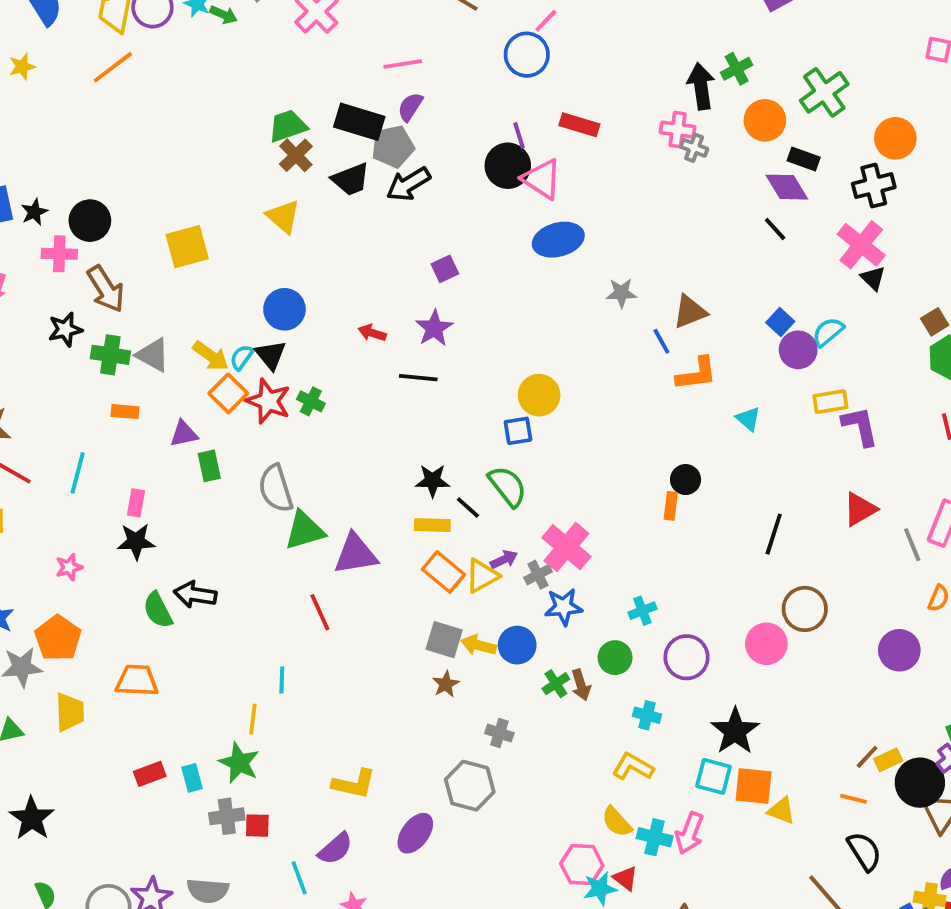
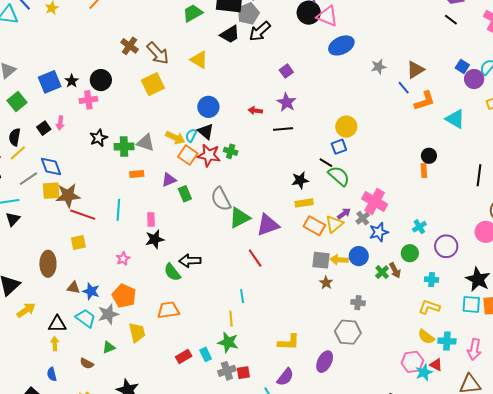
brown cross: (296, 155) -> (130, 46), moved
brown arrow: (106, 289) -> (158, 53), moved
cyan triangle: (748, 419) -> (455, 119), size x1.5
black line: (468, 508) -> (326, 163), moved
pink arrow: (690, 833) -> (474, 349), moved

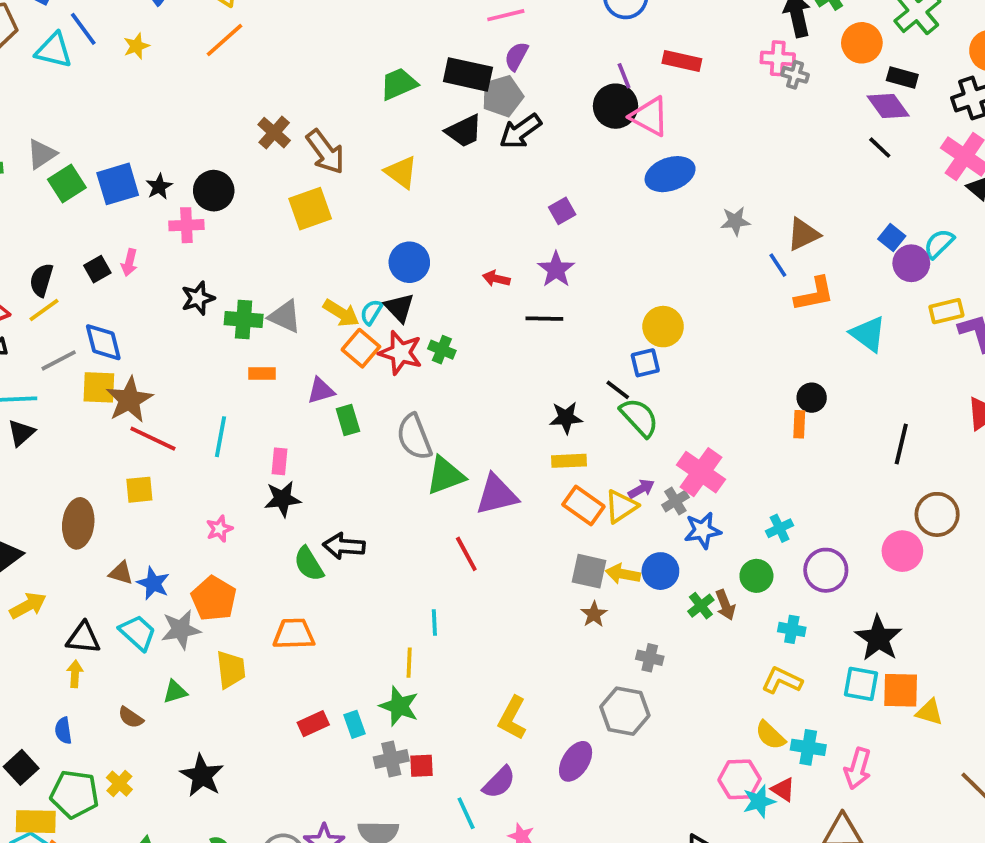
green square: (17, 101) -> (67, 183), moved
brown star: (68, 195) -> (129, 400), turned -30
yellow L-shape: (289, 342) -> (512, 718), turned 110

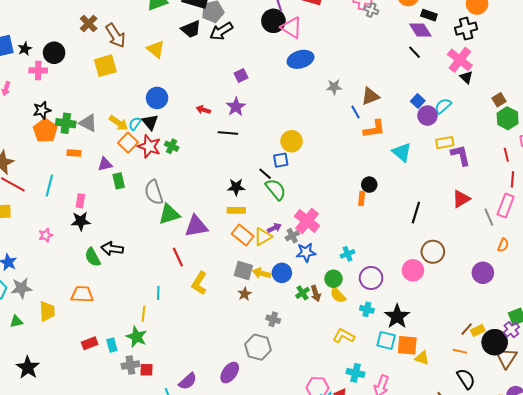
orange pentagon: (214, 599) -> (45, 131), moved
cyan cross: (792, 629) -> (367, 309), moved
yellow L-shape: (512, 718) -> (199, 283), moved
yellow semicircle: (770, 735) -> (338, 295), moved

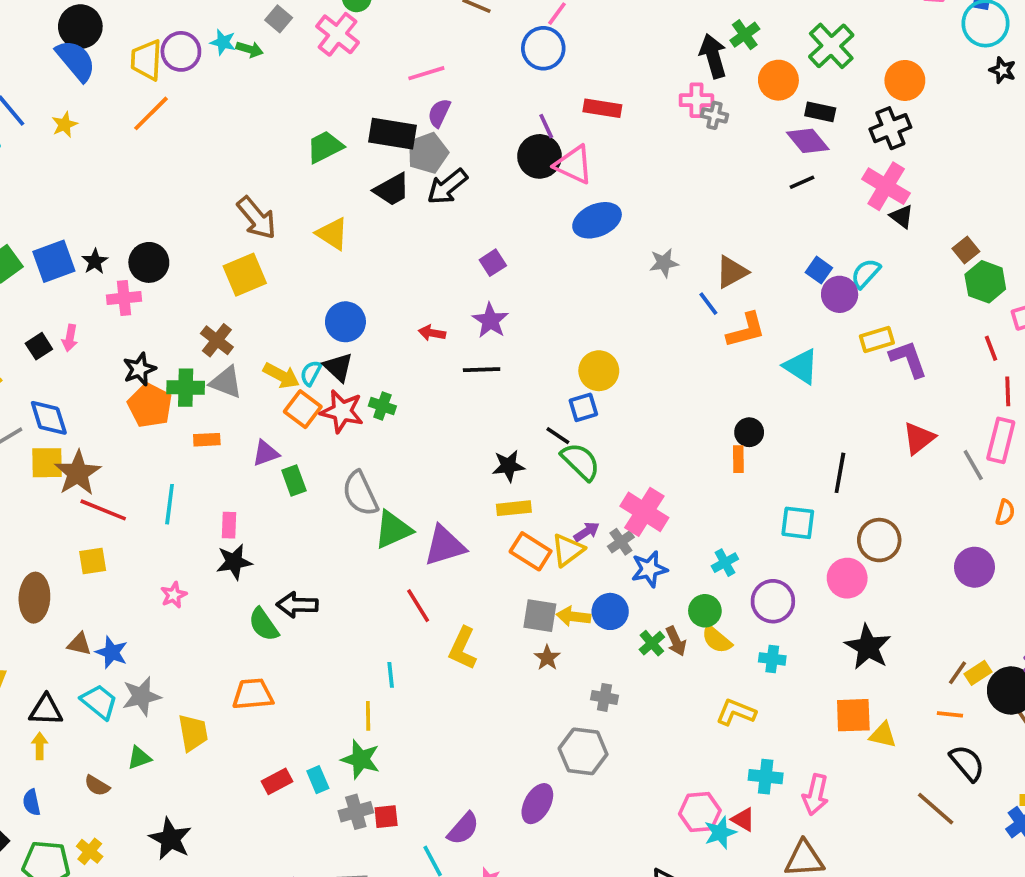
brown cross: (89, 24) -> (217, 340), moved
black line: (414, 52) -> (802, 182), turned -64
black star: (397, 316) -> (868, 647), moved
cyan square: (386, 340) -> (798, 523), moved

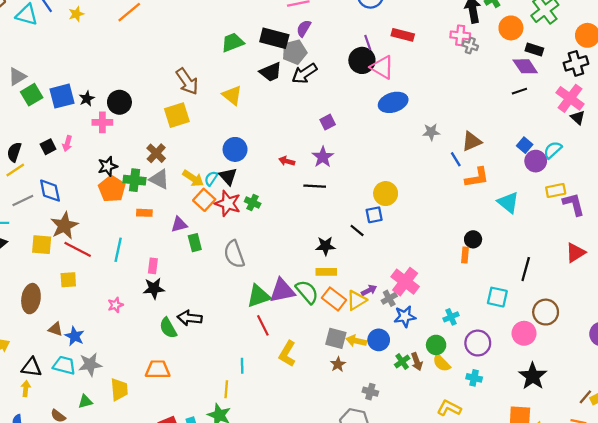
green semicircle: (581, 462) -> (307, 292), moved
yellow square: (47, 463) -> (42, 245), moved
green triangle: (393, 530) -> (259, 296), moved
cyan trapezoid: (99, 702) -> (64, 365), turned -30

